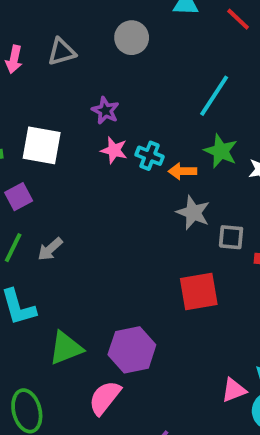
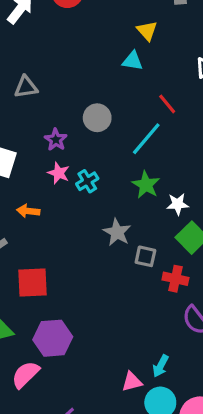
red line: (238, 19) -> (167, 104), moved
gray circle: (132, 38) -> (97, 118), moved
cyan cross: (150, 156) -> (87, 181), turned 30
orange arrow: (182, 171) -> (28, 211), moved
red square: (199, 291) -> (32, 282), moved

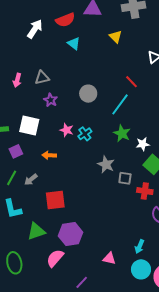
cyan triangle: (133, 61) -> (74, 43), moved, turned 32
purple star: (56, 140) -> (51, 100), moved
pink triangle: (132, 382) -> (109, 259), moved, turned 32

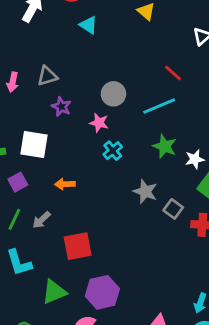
cyan line: (120, 104) -> (159, 106), turned 35
pink star: (67, 130) -> (99, 123), moved
gray square: (125, 178) -> (173, 209), turned 32

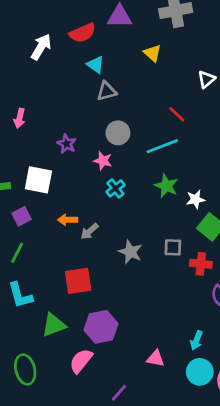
gray triangle: (47, 76) -> (107, 91), moved
gray star: (145, 192) -> (130, 252), moved
gray square: (173, 209) -> (173, 247), turned -36
gray arrow: (41, 220) -> (90, 231), moved

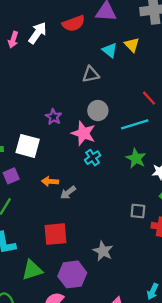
cyan triangle: (96, 65) -> (110, 50), moved
pink arrow: (20, 118) -> (13, 40), moved
pink star: (103, 161) -> (83, 133), size x1.5
gray star: (130, 252) -> (103, 251), moved

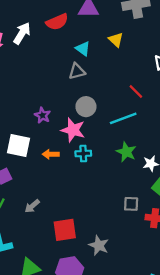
cyan triangle: (110, 50) -> (83, 49), moved
cyan cross: (93, 158) -> (83, 154), turned 35
orange arrow: (50, 181) -> (51, 154), moved
gray arrow: (68, 193) -> (32, 206), moved
red square: (55, 234) -> (65, 230), moved

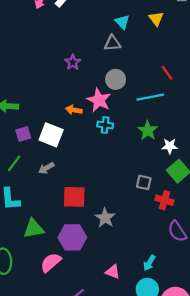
purple star: (42, 115) -> (73, 62), moved
white square: (18, 146) -> (51, 135), moved
orange arrow: (51, 154) -> (74, 110), moved

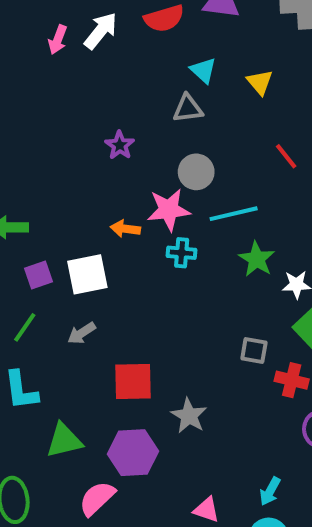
yellow triangle: (156, 19) -> (260, 82), moved
cyan line: (150, 97) -> (234, 214), moved
pink star: (99, 100) -> (169, 210), turned -30
white square: (51, 135) -> (87, 274), turned -30

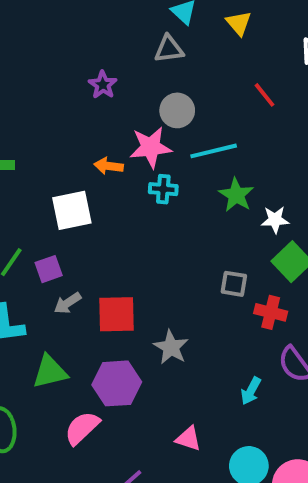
purple square: (39, 275) -> (49, 269), moved
gray arrow: (82, 333) -> (67, 303), moved
cyan arrow: (270, 491) -> (251, 391), moved

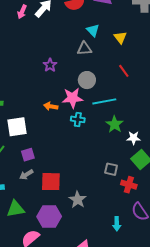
red line: (264, 95) -> (124, 71), moved
white square: (72, 210) -> (17, 127), moved
purple square: (49, 269) -> (28, 155), moved
cyan arrow: (251, 391) -> (117, 224), turned -32

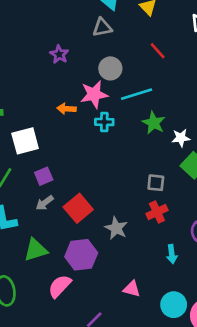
red square: (51, 182) -> (78, 208), turned -35
red cross: (129, 185) -> (157, 212), moved, turned -35

